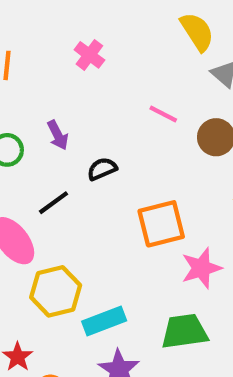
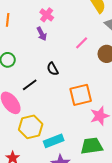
pink line: (163, 114) -> (82, 43), turned -72
purple arrow: (58, 135) -> (42, 34), moved
black semicircle: (102, 169) -> (53, 69), turned -96

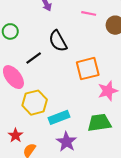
pink line: (82, 43) -> (89, 13), turned 56
black semicircle: (53, 69) -> (58, 41), size x1.5

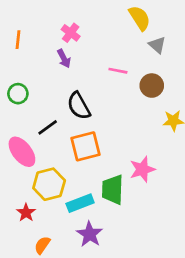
orange square: (88, 69) -> (86, 146), moved
green trapezoid: (99, 123) -> (113, 190), moved, turned -80
red star: (16, 135) -> (26, 213), moved

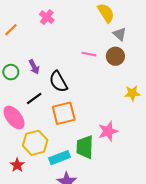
pink cross: (71, 33) -> (47, 17), moved
orange line: (18, 40) -> (11, 30), turned 40
purple arrow: (64, 58) -> (34, 67), moved
brown circle: (152, 86) -> (115, 56), moved

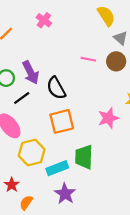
purple arrow: (34, 67) -> (31, 72), size x1.5
black line: (34, 98) -> (22, 98), moved
pink star: (108, 131) -> (108, 118), moved
red star: (17, 165) -> (12, 185), moved

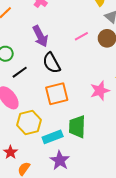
pink line: (88, 59) -> (81, 36), turned -40
purple arrow: (31, 72) -> (40, 36), moved

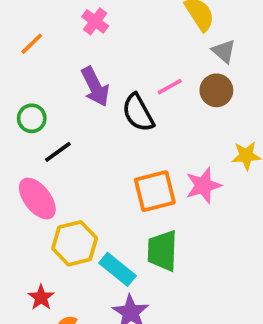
black semicircle: (52, 63) -> (138, 113), moved
orange square: (57, 94) -> (155, 191), moved
cyan rectangle: (53, 137) -> (118, 269), turned 60

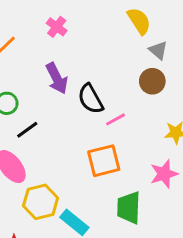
pink line: (170, 87) -> (116, 119), moved
pink star: (203, 185) -> (164, 174), moved
green trapezoid: (162, 251) -> (129, 208), moved

